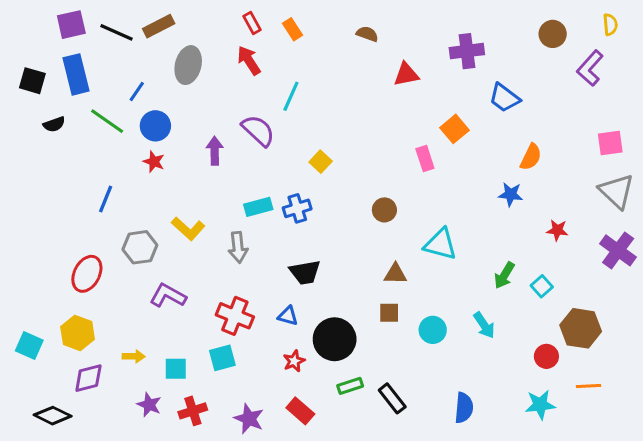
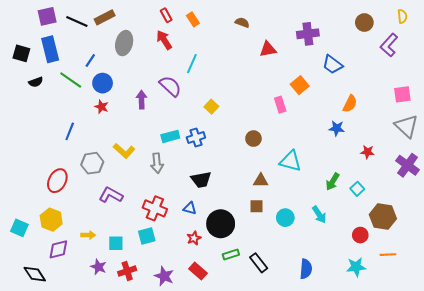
black diamond: (53, 416) -> (35, 274), turned 30

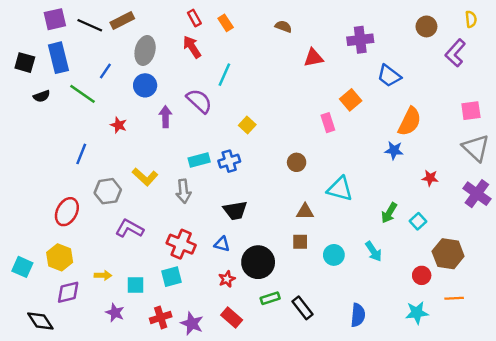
blue circle: (103, 83) -> (145, 85), moved
orange semicircle: (350, 104) -> (410, 121), size x1.4
red cross: (127, 271) -> (161, 317), moved

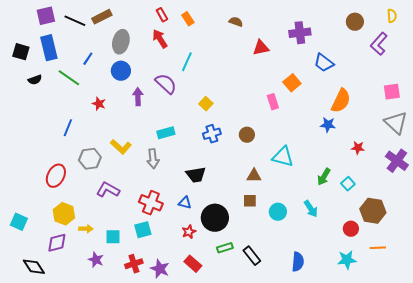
blue cross: (229, 161) -> (212, 134), moved
yellow hexagon: (60, 257) -> (64, 214), moved

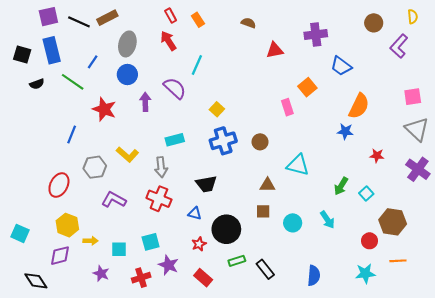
red star: (99, 104) -> (104, 109), size x1.6
blue cross: (212, 134) -> (223, 141), size x1.4
red cross: (151, 203) -> (159, 199), moved
purple star: (160, 269) -> (168, 265), moved

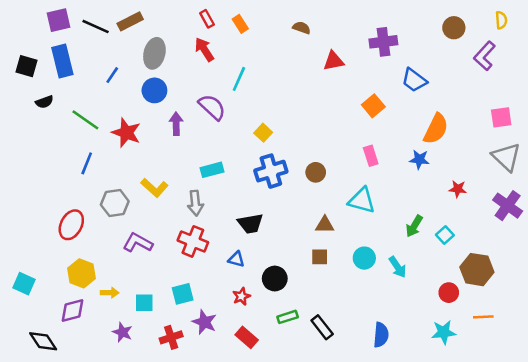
green line: (73, 82) -> (85, 120), moved
pink rectangle: (287, 107) -> (371, 156), moved
cyan circle: (293, 223) -> (364, 258), moved
black circle: (226, 229) -> (275, 279), size x0.7

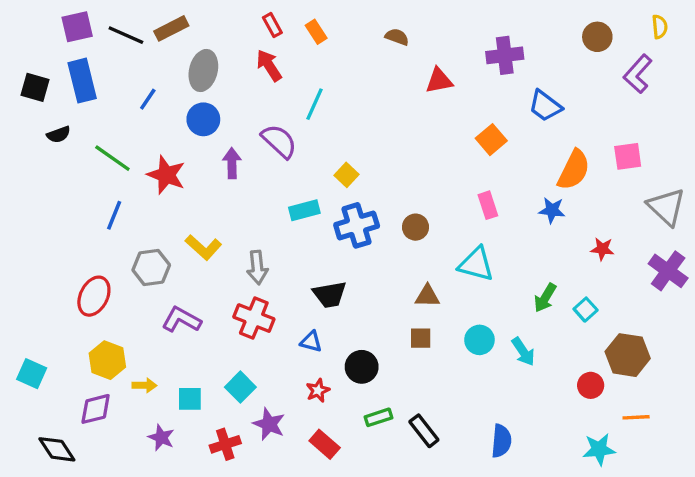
pink square: (501, 117) -> (628, 156), moved
cyan rectangle: (212, 170) -> (304, 210), moved
cyan square: (183, 294) -> (240, 387), turned -30
cyan star: (444, 332) -> (599, 449), moved

